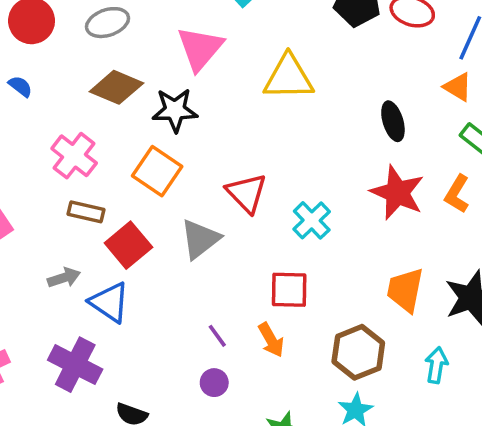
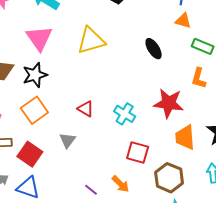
orange square: (157, 171) -> (34, 110), turned 36
red triangle: (247, 193) -> (86, 109), size x0.7
red star: (397, 193) -> (169, 103), moved
gray triangle: (200, 239) -> (67, 140), size x0.7
red square: (289, 290) -> (138, 153), moved, turned 30

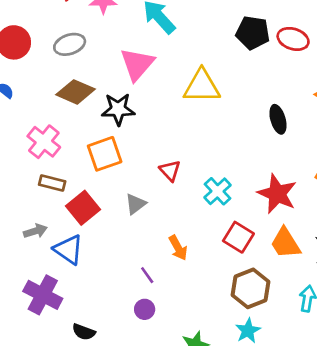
orange trapezoid: (185, 137) -> (285, 243), turned -44
red square: (138, 153) -> (238, 237), moved
orange arrow: (120, 184) -> (178, 248), moved

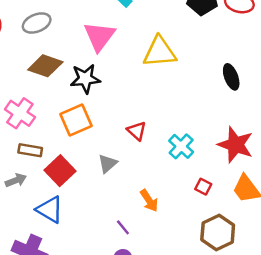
gray arrow: (35, 231) -> (16, 180), moved
red square: (238, 237) -> (203, 187), size x0.6

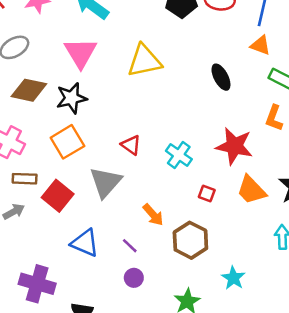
gray triangle: (107, 164) -> (106, 182), size x1.6
blue triangle: (50, 210) -> (85, 243), moved
brown hexagon: (218, 232) -> (190, 240), moved

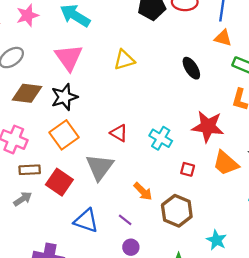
yellow triangle: (144, 61) -> (124, 60), size x0.7

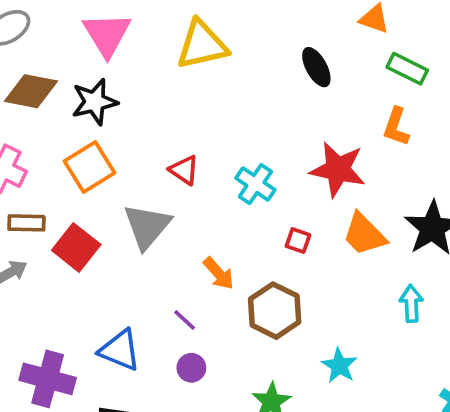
yellow triangle: (124, 60) -> (202, 45), size x1.4
blue triangle: (86, 221) -> (120, 350), moved

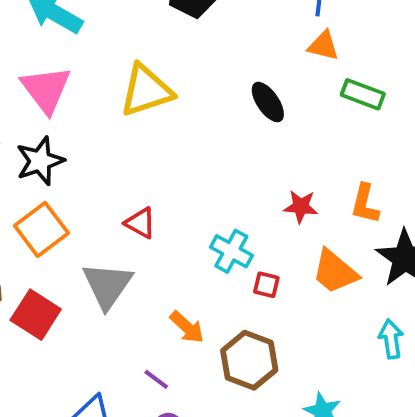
orange L-shape: (396, 127) -> (365, 204), moved
red star: (338, 169) -> (301, 207), size x0.6
cyan cross: (255, 184) -> (231, 251), moved

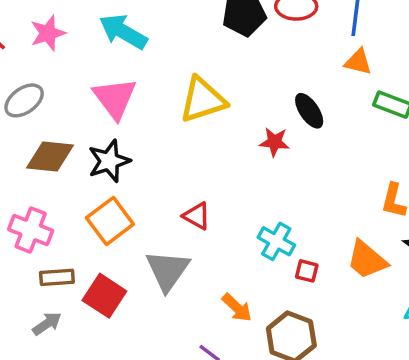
red star: (301, 207) -> (275, 142), moved

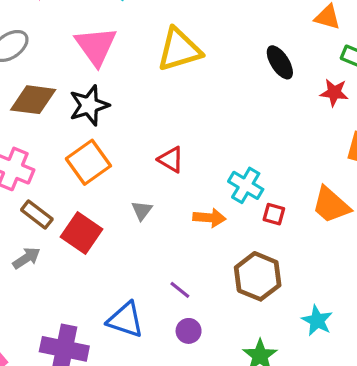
red star: (275, 142) -> (334, 93), moved
gray triangle: (167, 270) -> (142, 210), size x0.5
brown rectangle: (57, 277) -> (37, 215), turned 40
orange arrow: (237, 308) -> (209, 218), moved, turned -40

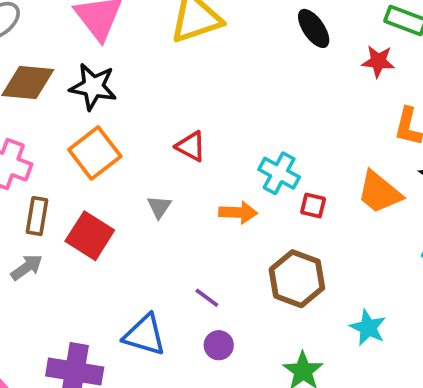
black star: (89, 105) -> (93, 87), turned 30
brown rectangle: (37, 215) -> (37, 216), turned 64

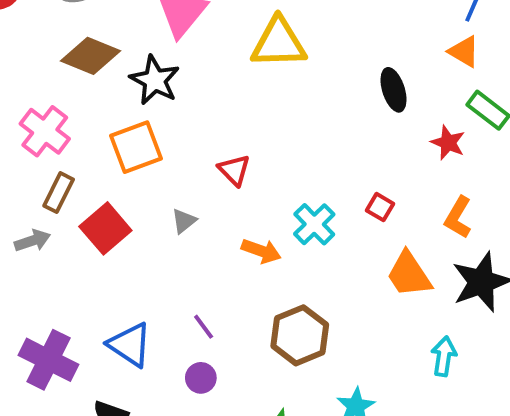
red square: (313, 206) -> (380, 207), moved

